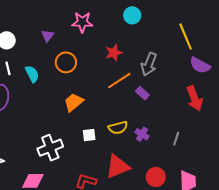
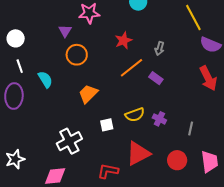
purple triangle: (48, 36) -> (65, 31), moved
gray arrow: (149, 64) -> (160, 48), size x0.6
cyan semicircle: (32, 74) -> (45, 79), moved
gray line: (176, 139) -> (191, 128), moved

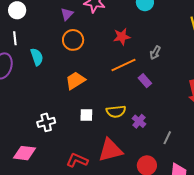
white cross: (69, 141) -> (46, 122), size x0.7

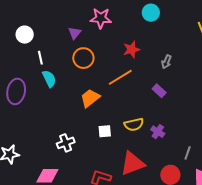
white line: (15, 38) -> (40, 58), moved
orange line: (123, 65) -> (120, 77), moved
gray line: (167, 138) -> (188, 153), moved

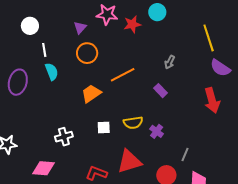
red star: (131, 49) -> (132, 24), moved

